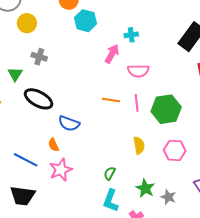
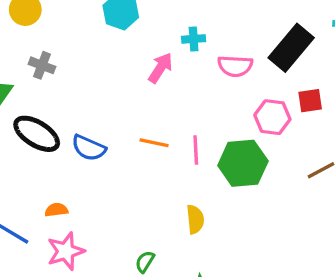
pink semicircle: (138, 71) -> (235, 66), moved
blue semicircle: (69, 123) -> (89, 148), moved
orange semicircle: (53, 145) -> (56, 210), turned 104
pink hexagon: (175, 150) -> (272, 117), moved

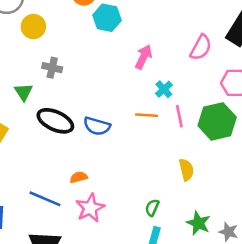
cyan cross: (194, 39) -> (164, 89), moved, turned -30
pink semicircle: (235, 66) -> (201, 48), turned -56

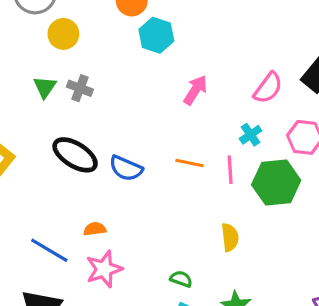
cyan cross: (164, 89) -> (251, 135), moved
green triangle: (24, 92) -> (45, 87), moved
green semicircle: (152, 208) -> (181, 279), turned 78

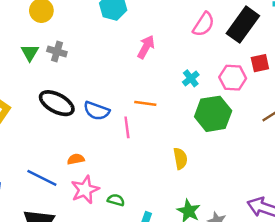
pink semicircle: (268, 88) -> (204, 24), moved
pink line: (230, 170) -> (127, 127), moved
green semicircle: (181, 279) -> (116, 200), moved

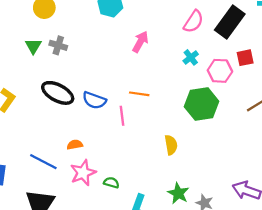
cyan cross: (191, 78) -> (191, 57), moved

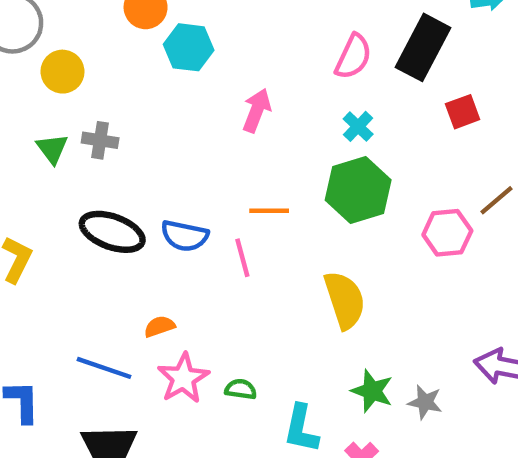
pink hexagon: (220, 71) -> (447, 233), moved
green hexagon: (202, 104) -> (358, 190), moved
yellow semicircle: (171, 145) -> (345, 300), size x1.5

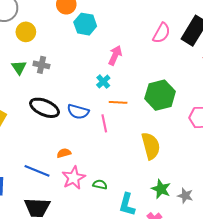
cyan cross: (358, 126) -> (103, 82), moved

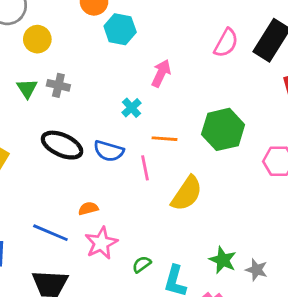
cyan cross: (103, 82) -> (131, 108), moved
yellow semicircle: (151, 146) -> (187, 193), moved, turned 48
green semicircle: (100, 185) -> (142, 264), moved, turned -48

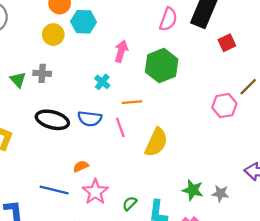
yellow circle: (37, 39) -> (53, 35), moved
green hexagon: (223, 129) -> (162, 66), moved

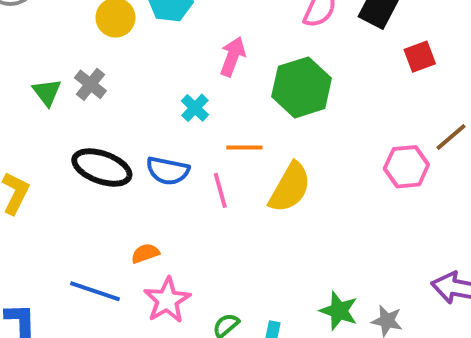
gray cross: (42, 73) -> (90, 84), turned 30
yellow semicircle: (156, 142) -> (290, 187), moved

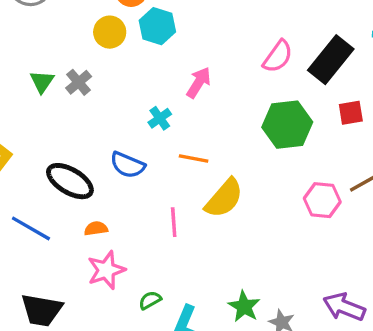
green hexagon: (302, 87) -> (287, 125), moved
black ellipse: (102, 167) -> (70, 181), moved
pink line: (220, 190) -> (174, 222), moved
blue line: (95, 291) -> (31, 228), moved

